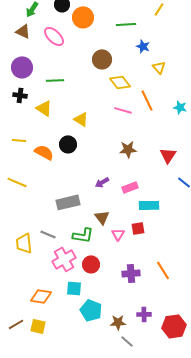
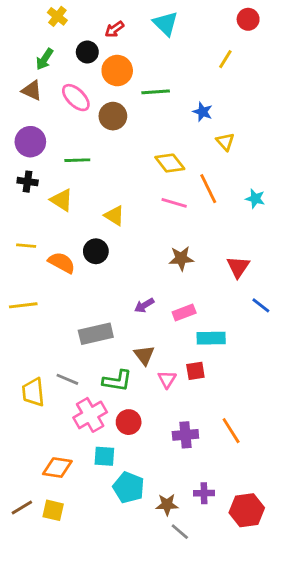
green line: (126, 24) -> (156, 92), moved
brown circle: (102, 59) -> (113, 116), moved
yellow line: (17, 182) -> (23, 305), turned -30

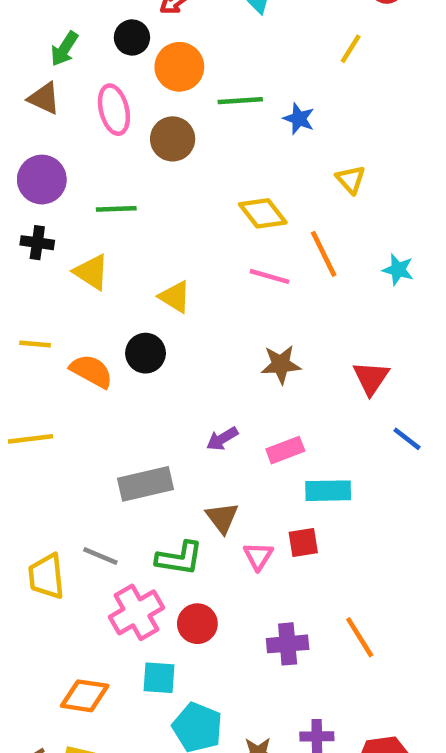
pink ellipse: (76, 98) -> (114, 110), turned 32
blue star: (203, 112) -> (299, 119), moved

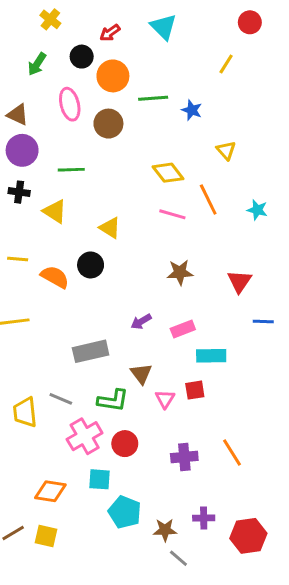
brown triangle: (44, 98) -> (18, 115), moved
blue line: (407, 439) -> (263, 322), turned -36

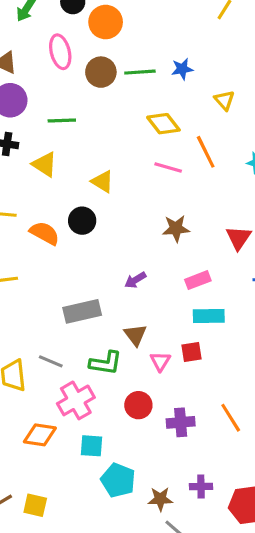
green line: (153, 98) -> (140, 72), moved
blue star: (192, 110) -> (182, 69), moved, turned -30
pink rectangle: (183, 329) -> (198, 280), moved
red circle: (125, 444) -> (138, 405), moved
orange diamond: (50, 491) -> (40, 435), moved

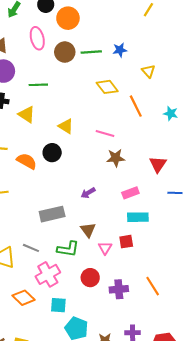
pink line: (168, 167) -> (105, 134), moved
orange diamond: (40, 435) -> (23, 298), turned 35

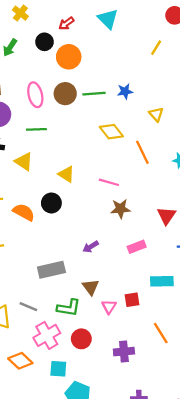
pink ellipse: (37, 38) -> (35, 95), moved
cyan rectangle: (138, 217) -> (162, 281), moved
red circle: (90, 278) -> (81, 339), moved
orange line: (153, 286) -> (161, 333), moved

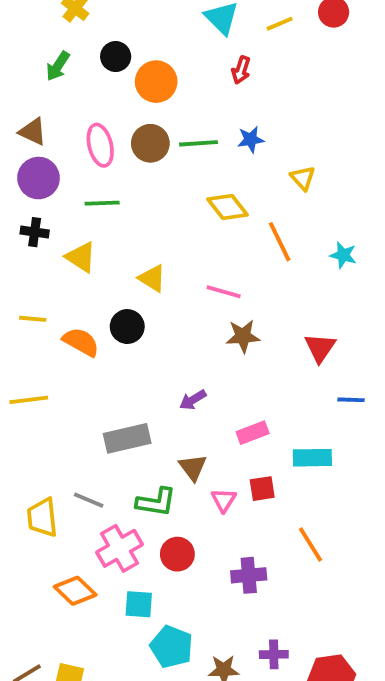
red arrow: (66, 23) -> (241, 70), moved, turned -35
yellow line: (156, 48) -> (280, 24), moved, turned 35
pink rectangle: (137, 247) -> (253, 433), moved

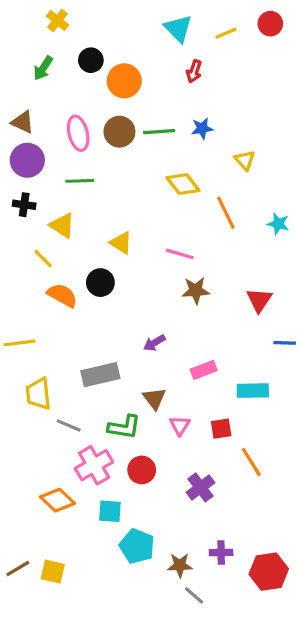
yellow line: (33, 319) -> (43, 259), moved, turned 40
red square: (262, 489) -> (221, 429), moved
yellow trapezoid: (42, 517) -> (38, 394), moved
purple cross: (249, 575) -> (200, 487), turned -32

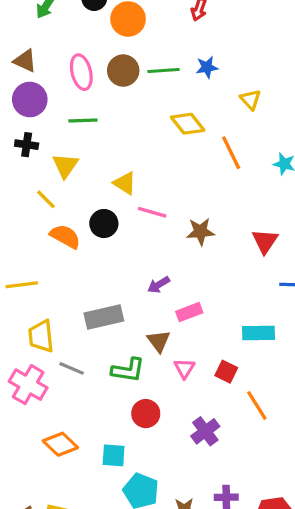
yellow triangle: (62, 225) -> (65, 166), turned 32
pink line: (180, 254) -> (152, 212), moved
pink rectangle: (204, 370) -> (189, 312), moved
red square: (221, 429) -> (226, 372), turned 35
pink cross: (94, 465) -> (28, 385), moved, turned -30

